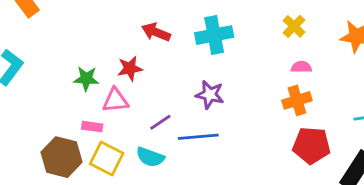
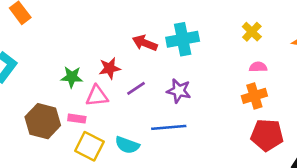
red arrow: (156, 32) -> (145, 43), moved
purple line: (160, 122) -> (136, 88), moved
brown hexagon: (62, 157) -> (43, 121), moved

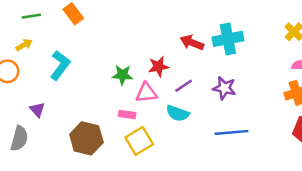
brown hexagon: (43, 121) -> (86, 138), moved
blue line: (169, 127) -> (232, 132), moved
cyan semicircle: (127, 145) -> (178, 113), moved
yellow square: (89, 146) -> (139, 141), turned 32

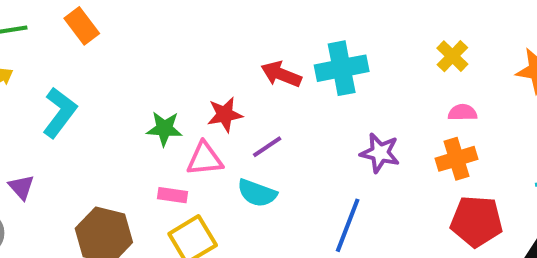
purple star: (224, 88) -> (380, 153), moved
blue line: (232, 132) -> (348, 225), turned -64

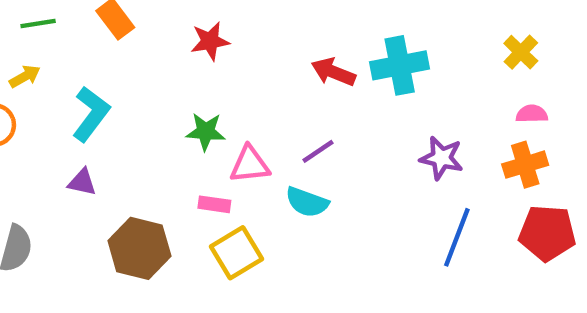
red star: (225, 115) -> (210, 41), moved
purple triangle: (21, 187) -> (82, 182), moved, turned -36
blue line: (348, 225) -> (457, 237), moved

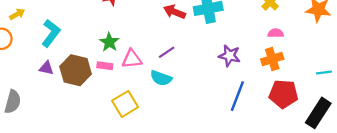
green star: (206, 132) -> (109, 42), turned 30
pink rectangle: (214, 204) -> (105, 66), moved
brown hexagon: (139, 248) -> (76, 70), moved

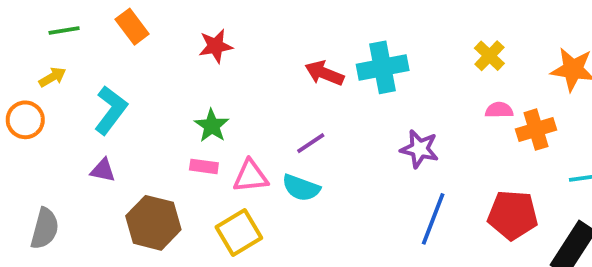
pink triangle: (132, 59) -> (251, 176), moved
orange cross: (272, 59) -> (536, 130), moved
brown hexagon: (76, 70) -> (153, 223), moved

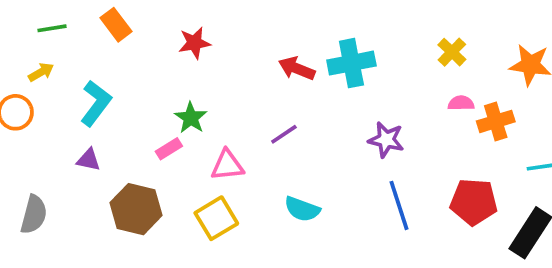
pink rectangle: (204, 166) -> (169, 149), moved, turned -40
cyan semicircle: (301, 188) -> (302, 209), moved
blue line: (433, 219) -> (399, 205), turned -39

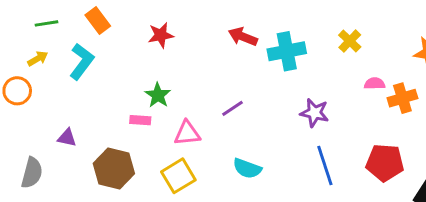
yellow cross: (452, 52) -> (350, 41), moved
red arrow: (297, 68) -> (243, 37), moved
cyan L-shape: (96, 103) -> (82, 62), moved
pink rectangle: (169, 149) -> (140, 120), turned 36
purple triangle: (89, 160) -> (67, 138), moved

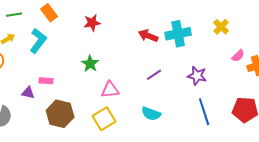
red arrow: (243, 37) -> (148, 36), moved
pink semicircle: (375, 83) -> (238, 56), turned 136
purple line: (233, 108) -> (154, 75), moved
pink rectangle: (140, 120) -> (46, 81), moved

